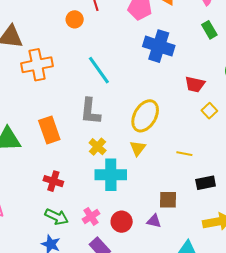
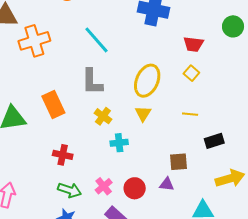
yellow square: (209, 111) -> (191, 73), moved
cyan cross: (111, 175) -> (119, 143), size x0.6

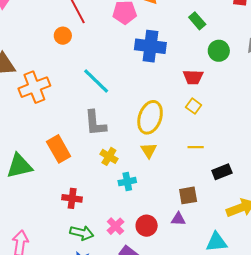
green circle: (233, 26) -> (219, 51), moved

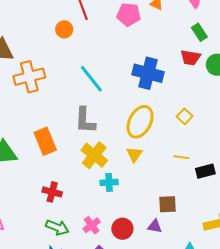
blue cross: (150, 46) -> (148, 73), moved
red trapezoid: (193, 77) -> (190, 58), moved
yellow cross: (109, 156) -> (94, 155), size x1.5
black rectangle: (222, 172) -> (205, 171), moved

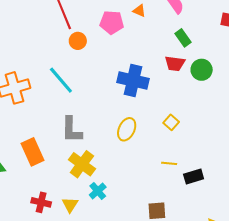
orange circle: (64, 29) -> (78, 41), moved
cyan line: (91, 79) -> (61, 80), moved
yellow ellipse: (140, 122) -> (127, 129), size x0.7
yellow triangle: (134, 154) -> (70, 205), moved
cyan cross: (109, 182) -> (98, 191), turned -36

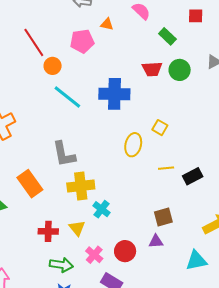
green rectangle: (183, 38) -> (167, 36), moved
cyan line: (61, 80) -> (67, 97), moved
yellow ellipse: (127, 129) -> (133, 145), moved
yellow cross: (82, 164) -> (81, 186), turned -32

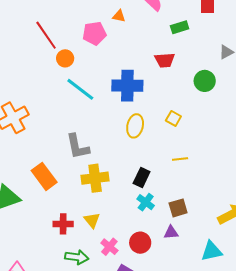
green rectangle: (167, 36) -> (180, 27), turned -60
green circle: (180, 70) -> (205, 81), moved
yellow ellipse: (133, 145) -> (135, 126), moved
black rectangle: (193, 176) -> (142, 178), moved, turned -36
cyan cross: (101, 209) -> (146, 202), moved

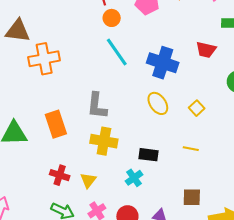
yellow ellipse: (135, 126) -> (158, 103), turned -65
black rectangle: (142, 178) -> (148, 155), turned 54
cyan cross: (146, 202) -> (134, 178), moved
brown square: (178, 208) -> (192, 197), moved

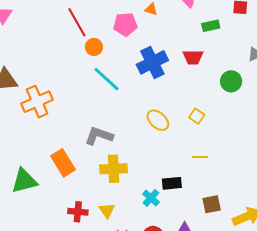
blue cross: (163, 63) -> (152, 62), moved, turned -32
gray L-shape: (97, 106) -> (99, 136), turned 116
black rectangle: (148, 155) -> (172, 183), moved

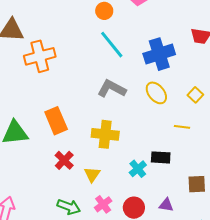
blue cross: (152, 62) -> (159, 54), moved
gray L-shape: (99, 136) -> (112, 89), moved
yellow line: (200, 157) -> (182, 127), moved
red cross: (78, 212) -> (64, 160), moved, turned 30

